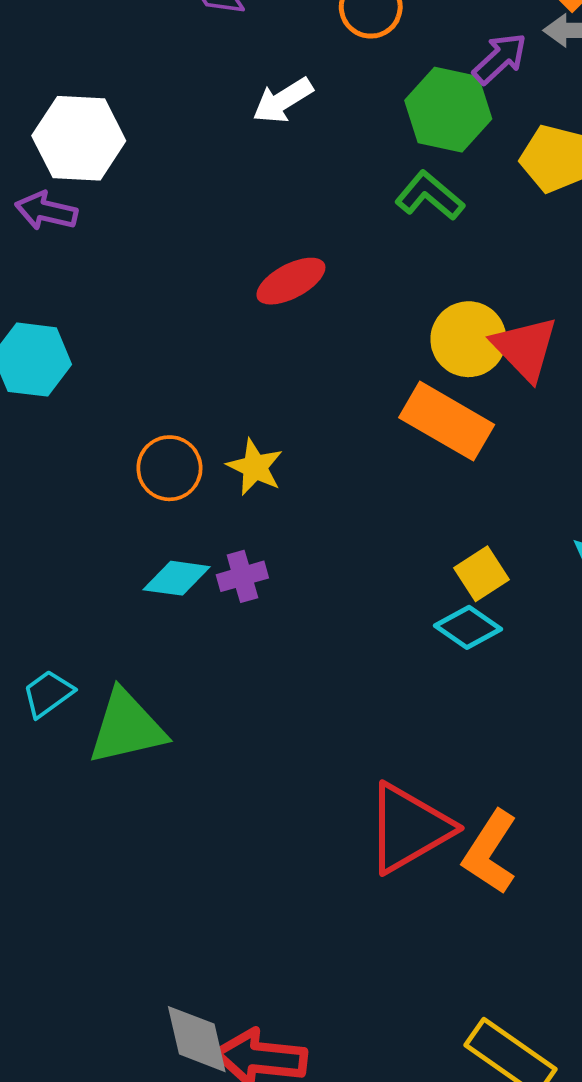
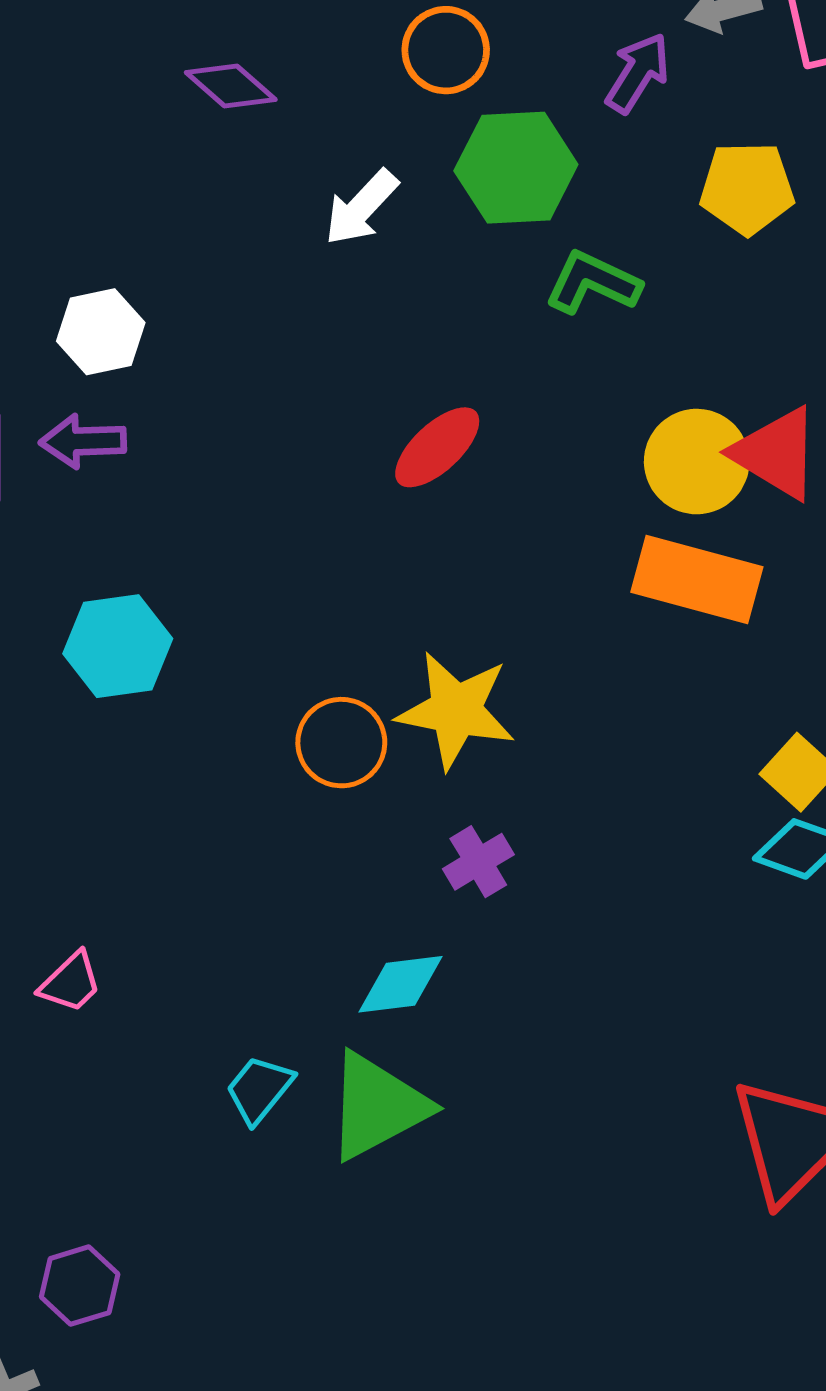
green hexagon: (448, 110) -> (516, 168), moved
white hexagon: (79, 138) -> (101, 332), size x0.7
yellow star: (255, 467) -> (456, 710), size x1.5
cyan diamond: (177, 578) -> (400, 984), moved

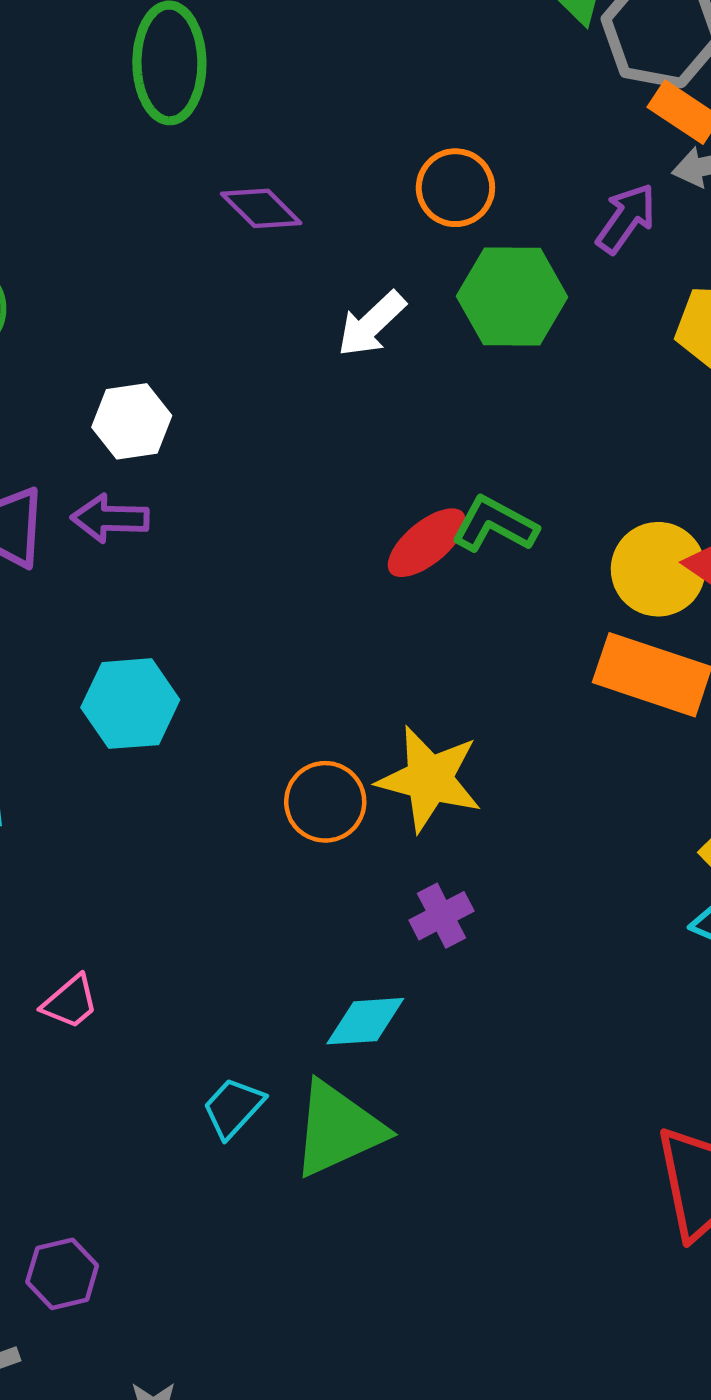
green L-shape: (593, 283) -> (495, 525), moved

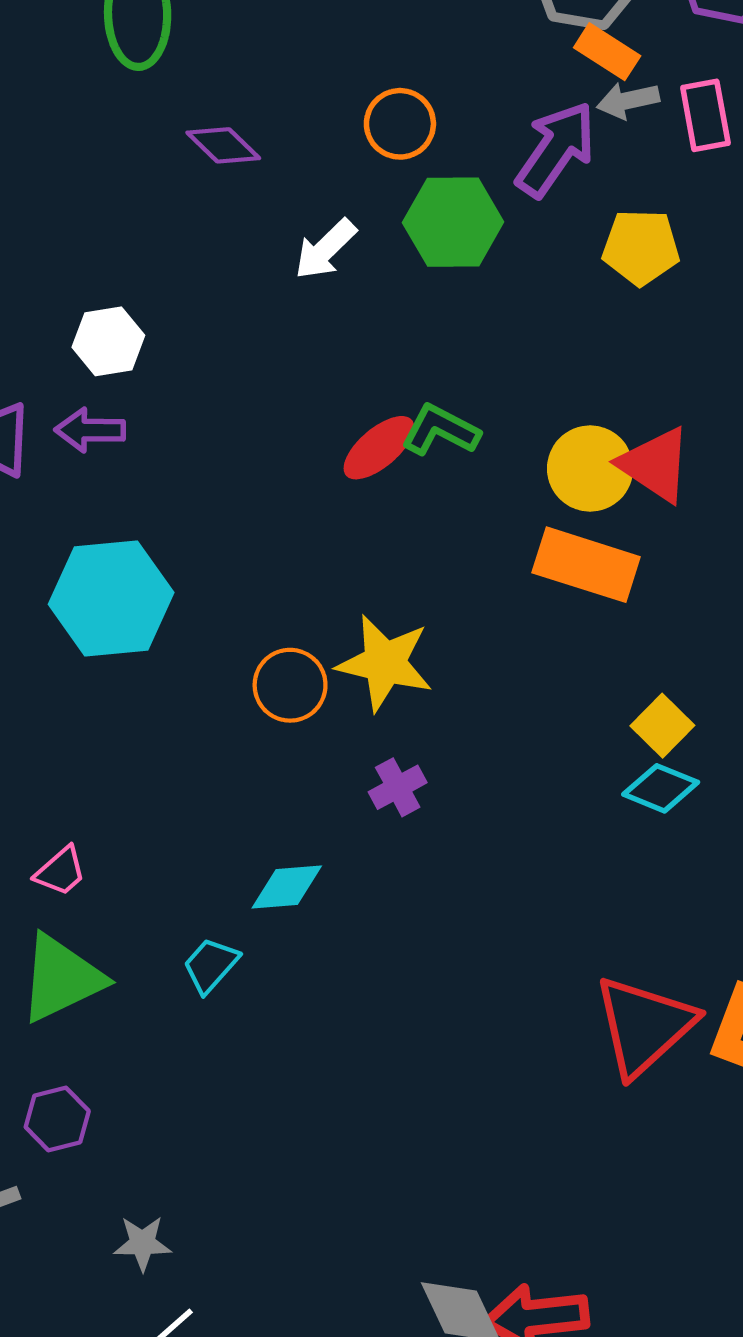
purple arrow: (626, 218) -> (556, 149), size x1.5
cyan hexagon: (130, 704) -> (111, 598), size x1.4
cyan diamond: (365, 1021) -> (287, 887), moved
green triangle: (338, 1129) -> (61, 978), moved

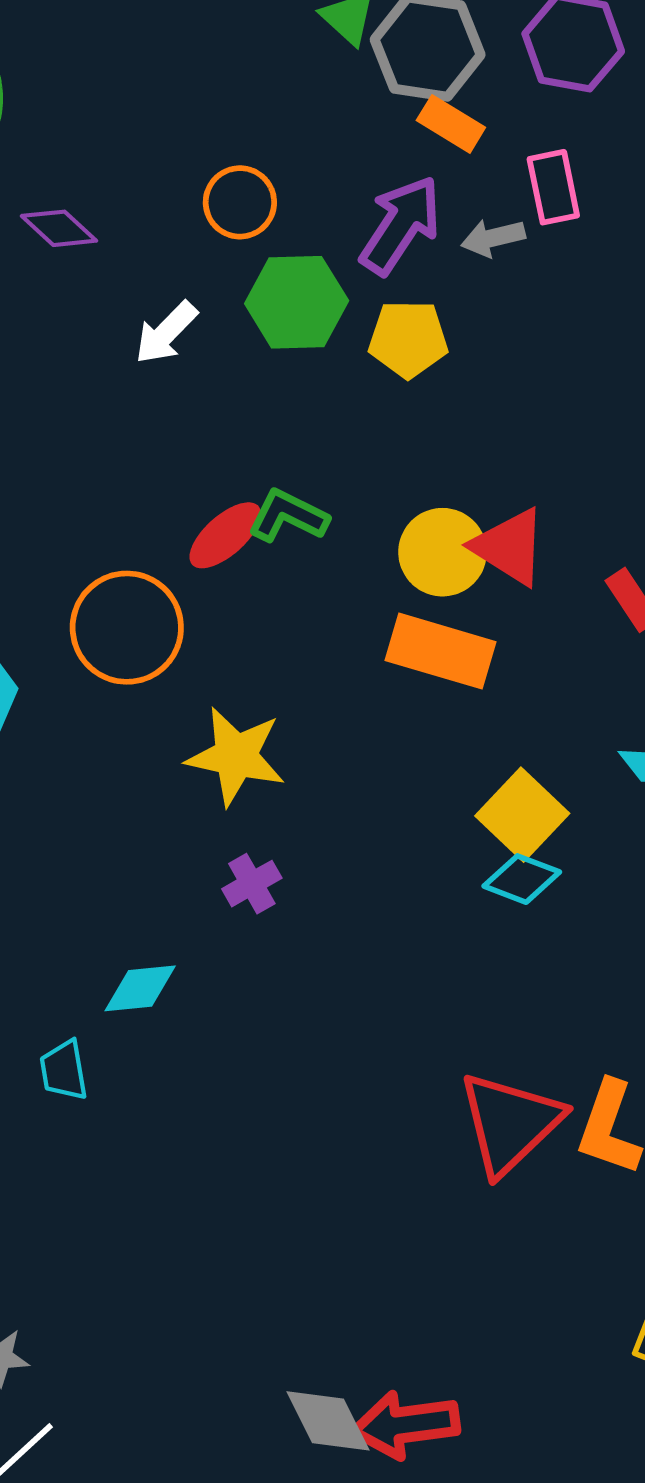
gray arrow: (628, 101) -> (493, 238), moved
yellow pentagon: (641, 247) -> (408, 339), moved
orange circle: (290, 685) -> (127, 628), moved, size x1.5
yellow square: (662, 726) -> (522, 815), size x1.4
cyan trapezoid: (211, 965) -> (64, 1070), turned -50

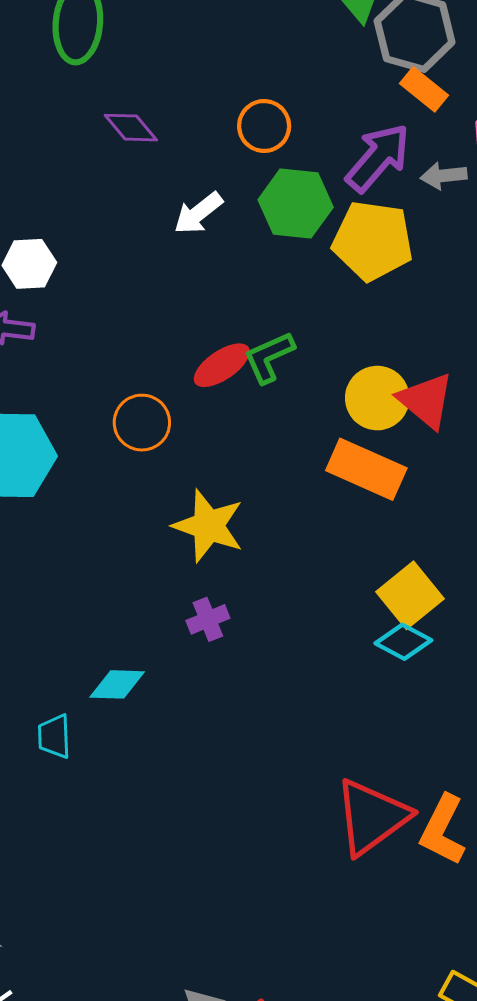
yellow pentagon: (408, 339) -> (373, 241), size x1.4
green L-shape: (288, 516) -> (269, 357), turned -58
orange circle: (127, 628) -> (142, 423), size x0.7

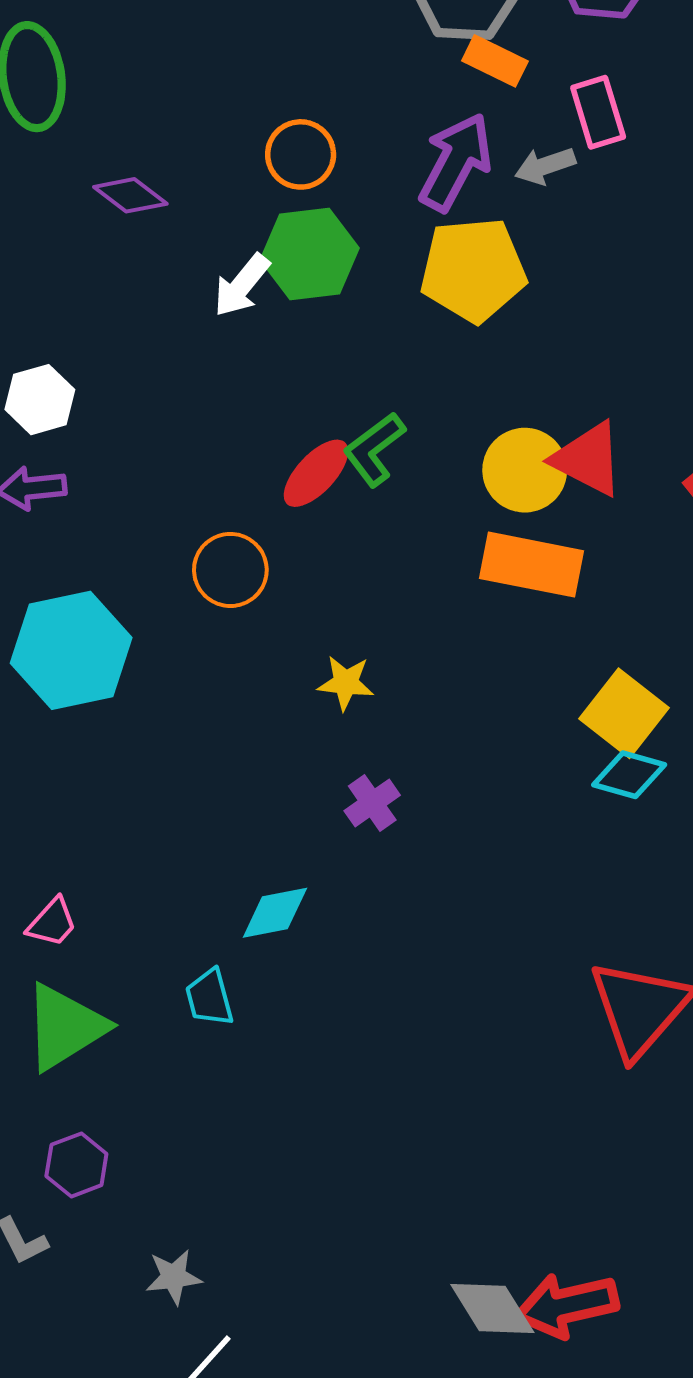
green hexagon: (296, 204) -> (310, 254), moved
yellow star: (208, 526) -> (346, 683), size x0.6

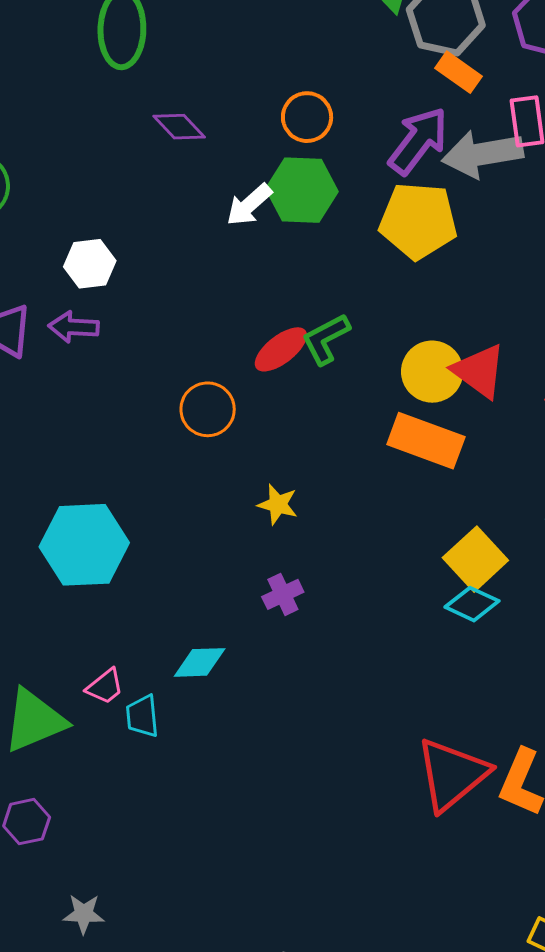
gray arrow: (545, 166) -> (482, 154), size x1.8
cyan hexagon: (71, 650) -> (84, 545), moved
pink trapezoid: (52, 923) -> (105, 687), moved

